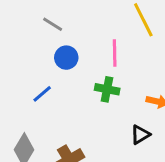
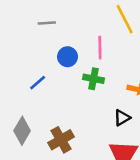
gray line: (53, 24) -> (47, 23), turned -36
blue circle: (66, 58) -> (68, 57), moved

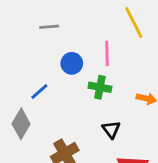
black triangle: (122, 118) -> (111, 129), moved, turned -36
gray diamond: (22, 131) -> (21, 124), moved

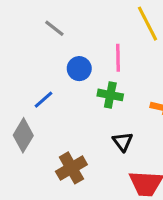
gray line: (49, 27) -> (54, 28), turned 42

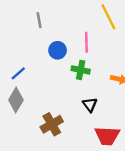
gray line: (54, 28) -> (39, 20), turned 42
blue line: (43, 100) -> (18, 73), moved

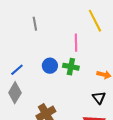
blue circle: (58, 50) -> (50, 66), moved
black triangle: (90, 105) -> (99, 98), moved

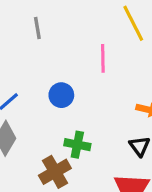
green cross: (71, 67) -> (77, 145), moved

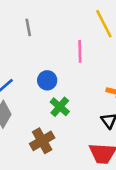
green cross: (77, 145) -> (60, 107), moved, turned 30

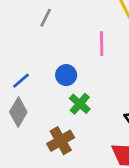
gray line: (28, 27) -> (46, 18), turned 36

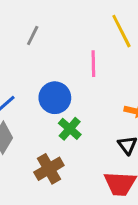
blue circle: (66, 75) -> (55, 98), size x1.4

